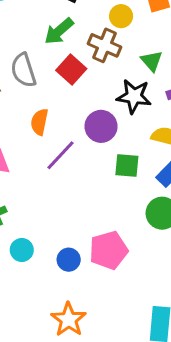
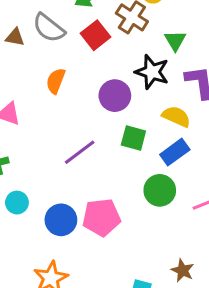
gray semicircle: (23, 70) -> (49, 28), turned -44
purple line: (61, 155) -> (80, 152), moved
blue circle: (69, 260) -> (61, 220), size x1.4

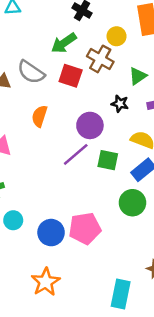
red square: (96, 35) -> (71, 76), turned -30
green triangle: (175, 41) -> (138, 76), turned 30
black star: (152, 72) -> (120, 104), size x0.6
purple line: (80, 152) -> (76, 154), moved

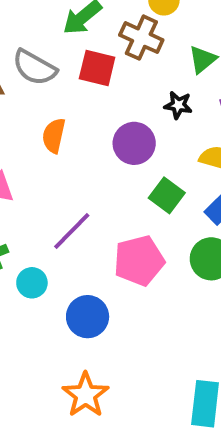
purple line: (76, 154) -> (72, 231), moved
green square: (108, 160) -> (167, 195), turned 30
cyan circle: (13, 220) -> (32, 283), moved
pink pentagon: (85, 228) -> (139, 261), moved

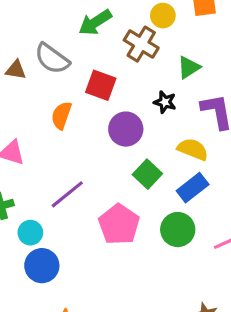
red square: (97, 68) -> (101, 85), moved
pink pentagon: (139, 261) -> (119, 224), turned -30
blue circle: (88, 317) -> (42, 266), moved

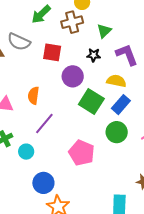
brown cross: (141, 44) -> (72, 22), turned -35
orange semicircle: (61, 115) -> (33, 95), moved
green square: (147, 174) -> (91, 102), size x1.4
pink pentagon: (119, 224) -> (82, 153), moved
blue circle: (42, 266) -> (43, 183), moved

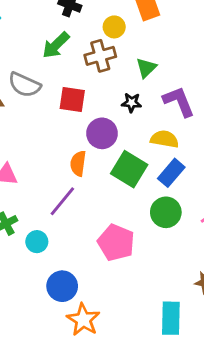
orange semicircle: (33, 95) -> (78, 163), moved

